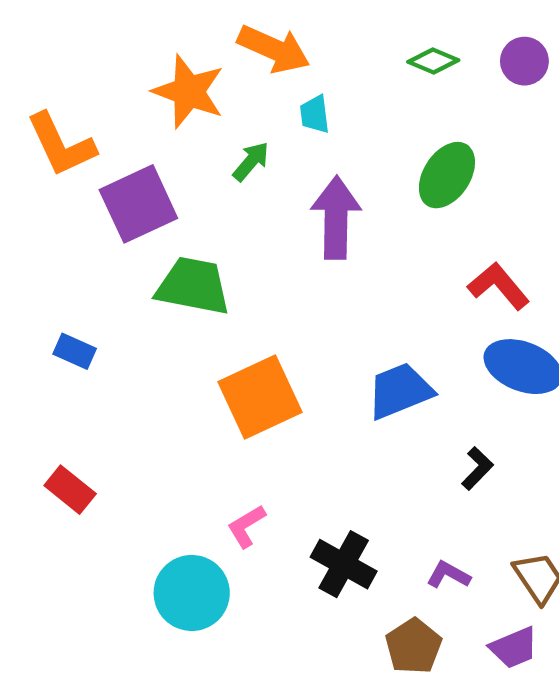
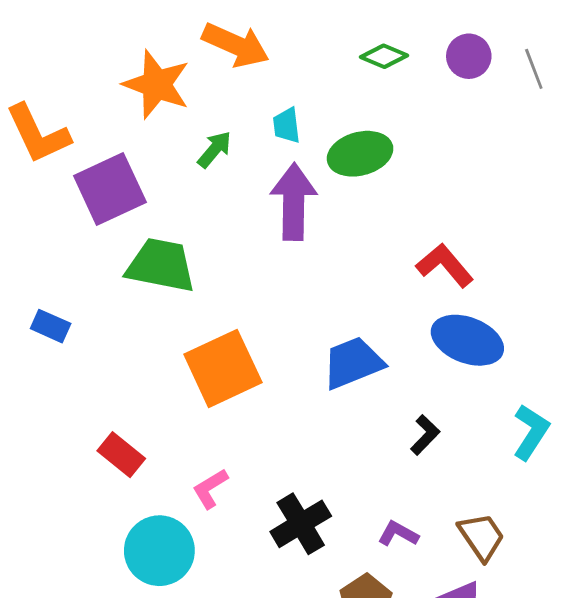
cyan trapezoid: (315, 114) -> (287, 125), moved
green ellipse: (447, 175) -> (360, 154), moved, turned 42
red rectangle: (70, 490) -> (121, 455), moved
black cross: (344, 564) -> (301, 524), turned 30

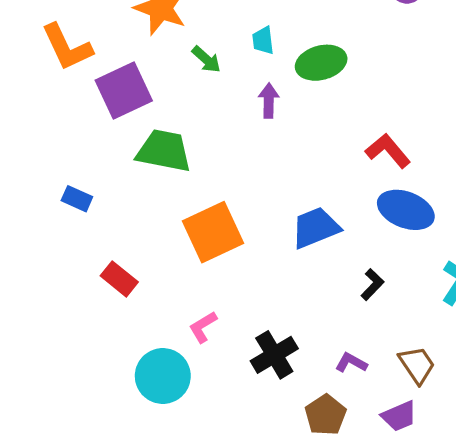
green arrow: (214, 149) -> (206, 59), turned 92
purple arrow: (294, 202) -> (269, 101), size x0.6
red rectangle: (121, 455) -> (119, 279), moved

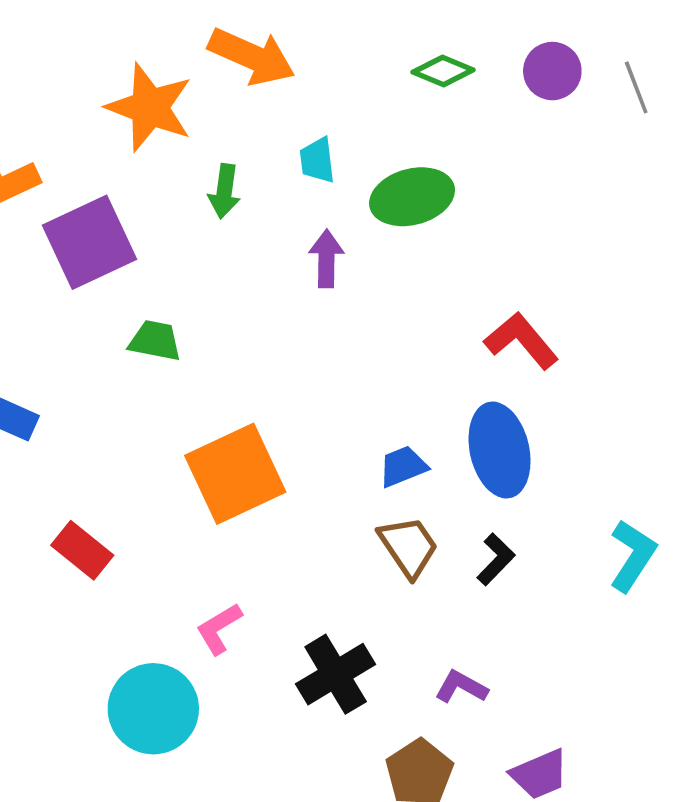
green arrow: (206, 59) -> (224, 191), turned 56
green trapezoid: (164, 151) -> (155, 341), size x0.6
blue ellipse: (406, 210) -> (500, 450), moved, turned 56
blue trapezoid: (316, 228) -> (403, 466), size x0.6
brown trapezoid: (417, 365) -> (408, 547), moved

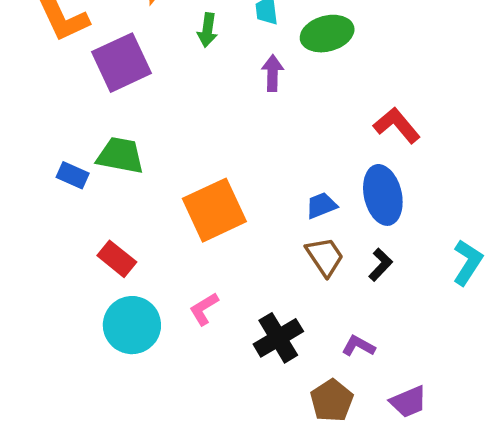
green trapezoid: (155, 341) -> (120, 155), moved, size x1.4
cyan circle: (153, 709) -> (132, 325), moved

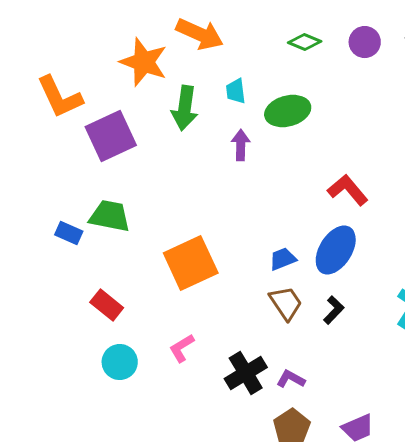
green arrow: (207, 30) -> (185, 108), size x1.5
blue ellipse: (383, 195) -> (336, 250), turned 45
cyan circle: (132, 325) -> (120, 362), size x0.7
purple L-shape: (358, 346) -> (291, 379), moved

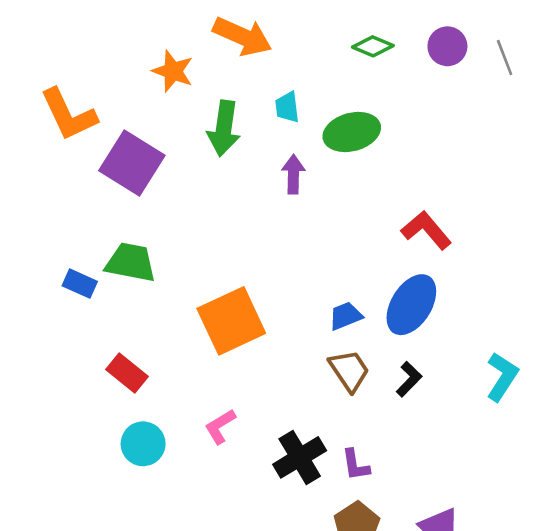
orange star: (144, 62) -> (173, 71), size x0.7
purple square: (111, 136) -> (132, 163), turned -33
purple L-shape: (291, 379) -> (355, 465), turned -128

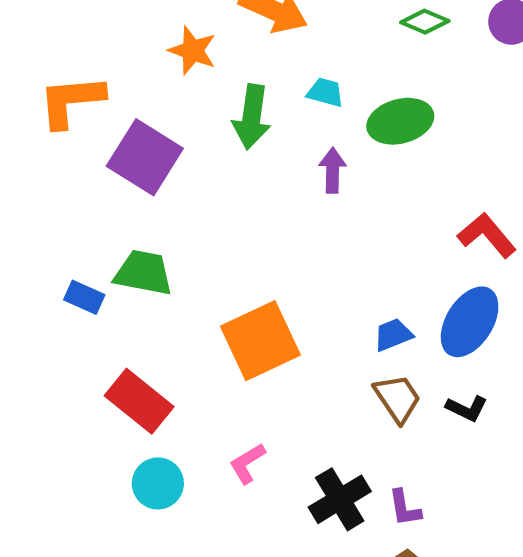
cyan trapezoid: (287, 107) -> (325, 92), turned 112
orange L-shape: (69, 115) -> (71, 101), turned 110
red rectangle: (127, 373) -> (139, 401), size x1.4
black L-shape: (409, 379) -> (467, 408), turned 72

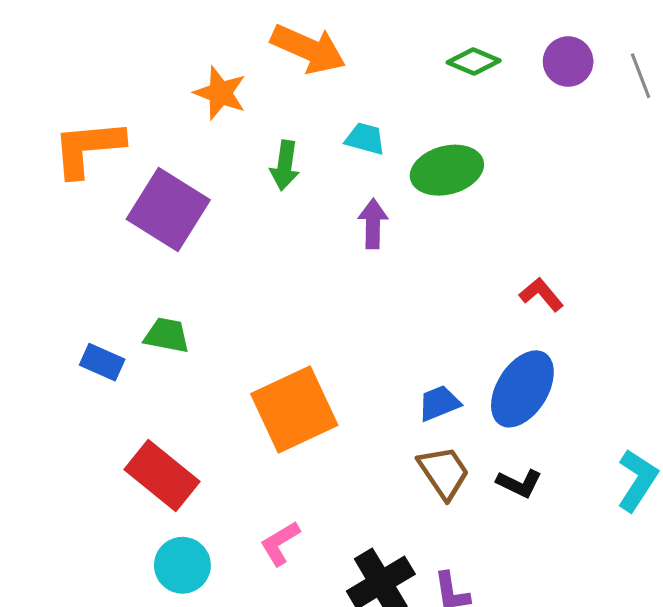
green arrow: (252, 117) -> (285, 165), size x0.7
red L-shape: (487, 235) -> (541, 294), size x0.7
green trapezoid: (143, 273) -> (167, 335), size x0.7

